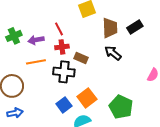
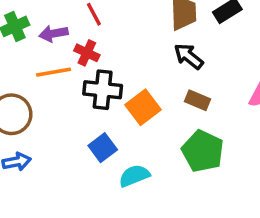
red cross: (62, 47) -> (87, 53), moved, turned 32
brown rectangle: (81, 58) -> (197, 100), moved
orange square: (87, 98) -> (143, 107), moved

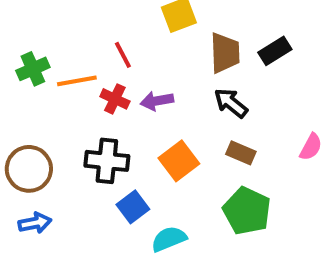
purple arrow: (54, 34) -> (157, 101), moved
orange line: (54, 72) -> (77, 81), moved
black cross: (103, 90) -> (107, 161), moved

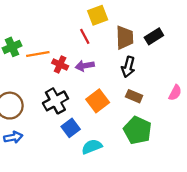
red line: (123, 55) -> (85, 36), moved
black arrow: (231, 103) -> (128, 67), turned -114
black cross: (107, 161) -> (55, 101), turned -35

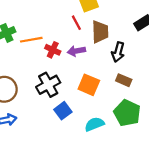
brown trapezoid: (125, 38) -> (100, 32), moved
orange square: (98, 101) -> (89, 85), turned -30
cyan semicircle: (92, 147) -> (94, 124), moved

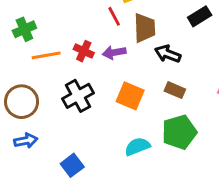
orange line: (31, 40) -> (46, 55), moved
black arrow: (118, 52) -> (168, 54), turned 96
blue square: (63, 111) -> (72, 165), moved
green pentagon: (127, 113) -> (179, 132), turned 30

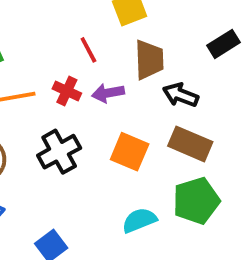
red line: (114, 16) -> (88, 50), moved
brown rectangle: (175, 90) -> (190, 144), size x1.5

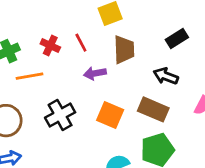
red cross: (67, 91) -> (50, 45), moved
black arrow: (180, 95) -> (166, 76), moved

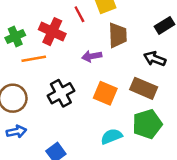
red line: (81, 43) -> (79, 14), moved
red cross: (50, 45) -> (52, 32), size x1.5

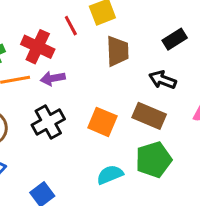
purple arrow: (92, 56) -> (53, 78), moved

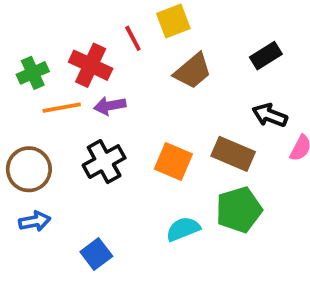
brown trapezoid: (117, 51) -> (193, 71), turned 52
black arrow: (163, 80) -> (270, 115), moved

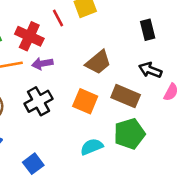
black rectangle: (266, 56) -> (148, 30), turned -72
brown trapezoid: (193, 71) -> (98, 62), moved

